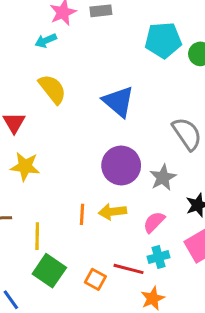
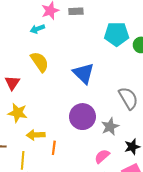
yellow arrow: (112, 212) -> (36, 135), moved

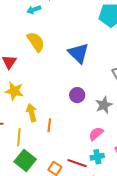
purple circle: (82, 117) -> (77, 95), size x0.6
yellow arrow: (36, 135) -> (32, 113), turned 78

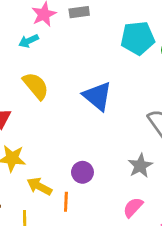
purple circle: (77, 95) -> (82, 172), moved
yellow arrow: (32, 113) -> (39, 186), turned -42

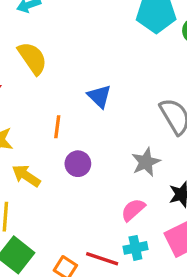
blue triangle: (97, 96) -> (99, 96), moved, size x0.7
orange line: (66, 202) -> (57, 127), moved

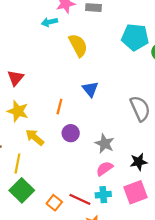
yellow semicircle: (32, 58) -> (78, 45), moved
gray star: (146, 162) -> (105, 144), moved, turned -30

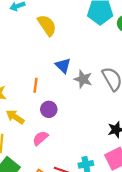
gray star: (105, 144) -> (83, 79), moved
pink semicircle: (105, 169) -> (40, 138), moved

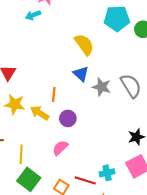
yellow semicircle: (47, 25) -> (84, 45), moved
yellow arrow: (15, 117) -> (40, 113), moved

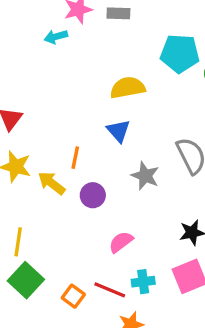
yellow semicircle: (84, 45) -> (128, 88), turned -70
gray star: (102, 87) -> (145, 176), moved
pink semicircle: (60, 148) -> (121, 242), moved

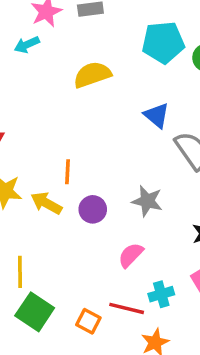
yellow semicircle: (128, 88) -> (92, 75), moved
blue triangle: (119, 131) -> (157, 115), moved
gray star: (145, 176) -> (147, 201), moved

